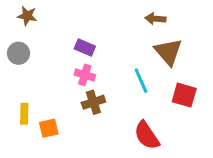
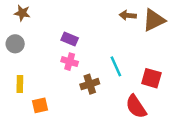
brown triangle: (168, 52) -> (154, 20), moved, turned 45
brown cross: (93, 102) -> (90, 84), moved
yellow rectangle: (24, 114) -> (20, 84), moved
red semicircle: (147, 135) -> (136, 107), moved

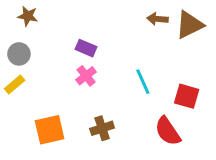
pink cross: (70, 62) -> (86, 76), turned 35
yellow rectangle: (20, 84) -> (15, 85), moved, turned 49
brown cross: (90, 84) -> (102, 128), moved
orange square: (40, 105) -> (50, 130), size x1.5

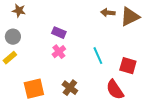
brown cross: (102, 128) -> (70, 88), turned -35

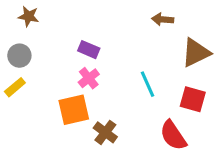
brown triangle: (130, 17) -> (196, 53), moved
orange square: (34, 89) -> (74, 110), moved

